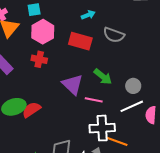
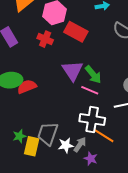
red rectangle: (80, 41) -> (76, 32), moved
green arrow: (103, 77) -> (93, 74), moved

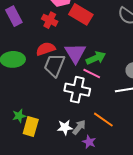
green arrow: (93, 74) -> (96, 58), turned -78
red semicircle: (27, 87) -> (46, 49), moved
white cross: (92, 120) -> (77, 90), moved
gray trapezoid: (48, 134) -> (54, 65), moved

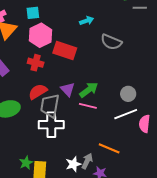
purple triangle: (75, 53) -> (68, 89), size x0.7
white cross: (77, 90) -> (51, 125), moved

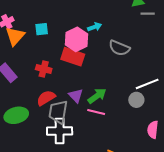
cyan square: (33, 13) -> (42, 29), moved
pink hexagon: (41, 35) -> (76, 39), moved
white line: (126, 114) -> (147, 84), moved

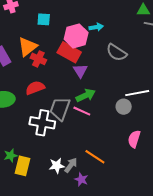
orange triangle: (15, 36) -> (28, 47), moved
purple triangle: (76, 96) -> (80, 71), moved
gray trapezoid: (58, 112) -> (60, 109), moved

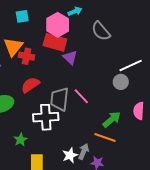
gray semicircle: (116, 53) -> (101, 31), turned 30
green arrow: (86, 95) -> (112, 119), moved
pink line: (82, 111) -> (81, 96), turned 36
green star: (11, 156) -> (21, 140), moved

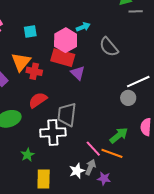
pink line: (81, 96) -> (93, 149), moved

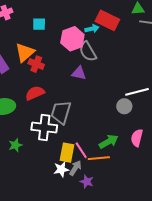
gray semicircle: (109, 47) -> (88, 51), moved
red rectangle: (63, 58) -> (107, 20), moved
purple triangle: (78, 73) -> (79, 73), turned -42
orange line: (112, 153) -> (99, 158), turned -35
yellow rectangle: (44, 179) -> (67, 153), moved

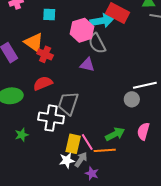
cyan arrow: (92, 29) -> (102, 21), size x1.6
orange triangle: (25, 53) -> (34, 42), turned -45

